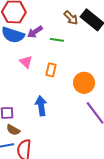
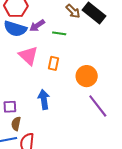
pink triangle: (26, 62) -> (28, 56), size x1.5
brown semicircle: (13, 130) -> (16, 124), turned 72

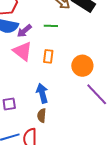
purple arrow: (37, 26) -> (24, 31), moved
brown semicircle: (16, 124) -> (42, 115), moved

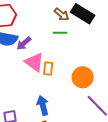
green line: (51, 26) -> (60, 33), moved
pink triangle: (22, 51) -> (34, 62), moved

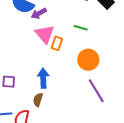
green line: (60, 33) -> (81, 28), moved

